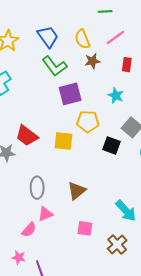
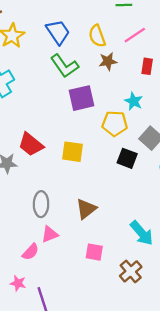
yellow pentagon: (88, 122) -> (115, 124), moved

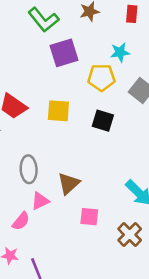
cyan star: (134, 101) -> (120, 52), turned -30
black square: (127, 158) -> (103, 121), moved
brown triangle: (86, 209) -> (69, 183), moved

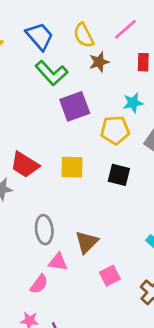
pink triangle: (40, 201) -> (58, 262), turned 36
pink square: (89, 217) -> (110, 276), turned -30

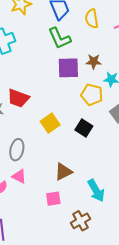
brown star: (99, 62) -> (94, 61), moved
red trapezoid: (25, 165) -> (18, 98), turned -30
yellow square: (72, 167) -> (50, 123), moved, turned 36
brown triangle: (87, 242) -> (63, 172), moved

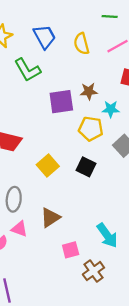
green L-shape: (59, 38) -> (27, 70), moved
brown triangle: (63, 172) -> (50, 218), moved
pink square: (53, 199) -> (71, 250), moved

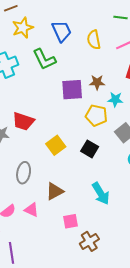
pink triangle: (19, 229) -> (31, 210), moved
cyan arrow: (107, 235) -> (101, 193), moved

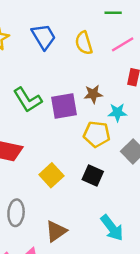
green L-shape: (44, 59) -> (28, 100), moved

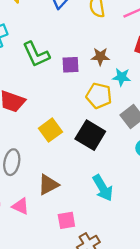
purple square: (64, 106) -> (71, 65), size x0.7
black square: (93, 175) -> (90, 135), size x1.4

